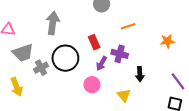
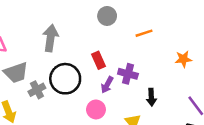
orange line: (128, 26) -> (144, 33), moved

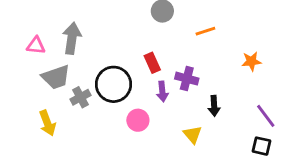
gray arrow: (50, 38) -> (72, 38), moved
purple arrow: (107, 85) -> (162, 91), turned -35
pink circle: (96, 109) -> (138, 120), moved

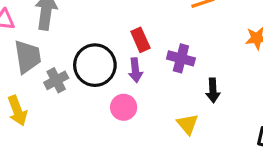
gray trapezoid: (56, 77) -> (28, 57), turned -80
purple arrow: (162, 91) -> (135, 70), moved

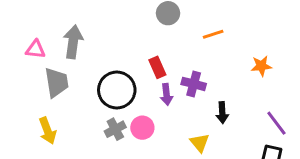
purple arrow: (135, 70) -> (166, 95), moved
gray cross: (56, 80) -> (115, 129), moved

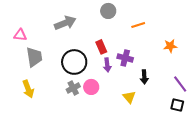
gray arrow: (73, 42) -> (65, 23), moved, turned 60

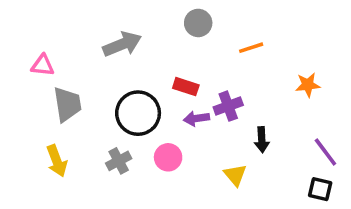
red rectangle: (101, 47) -> (186, 87), turned -48
purple cross: (125, 58) -> (228, 106), turned -35
purple arrow: (107, 65) -> (196, 118), turned 88
gray cross: (73, 88) -> (119, 161), moved

